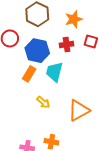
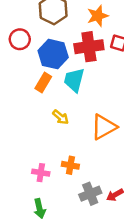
red cross: (67, 45) -> (89, 47), size x1.6

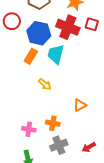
red cross: (89, 47) -> (68, 27), turned 30
orange triangle: (104, 127) -> (80, 105), moved, size x0.6
gray cross: (90, 194) -> (59, 145), moved

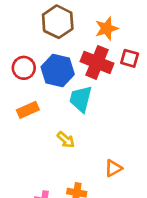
red circle: (12, 21) -> (24, 68), moved
orange rectangle: (31, 56) -> (28, 110), moved, turned 35

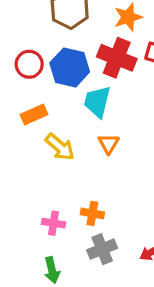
yellow arrow: (66, 140) -> (60, 147), moved, size x1.4
orange triangle: (113, 168) -> (109, 144), moved, turned -30

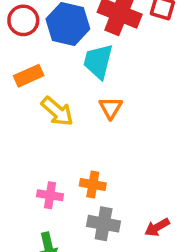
gray cross: (102, 249) -> (104, 224), turned 32

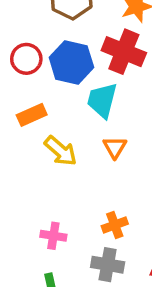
orange cross: (93, 184) -> (115, 225), moved, turned -30

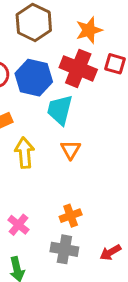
yellow arrow: (61, 151) -> (25, 153), turned -136
pink cross: (53, 236) -> (18, 225), turned 30

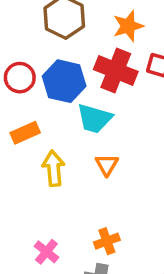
cyan trapezoid: (60, 110) -> (94, 118), turned -88

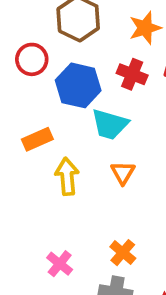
red cross: (116, 70) -> (132, 74), size x0.7
red circle: (20, 78) -> (32, 59), moved
orange cross: (107, 241) -> (123, 253), turned -30

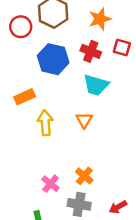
red circle: (32, 59) -> (21, 27), moved
cyan trapezoid: (110, 124) -> (96, 85), moved
pink cross: (60, 264) -> (51, 184), moved

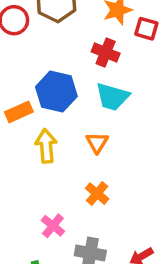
red square: (122, 47) -> (146, 29), moved
blue hexagon: (53, 59) -> (56, 92), moved
orange cross: (84, 176) -> (97, 194), moved

